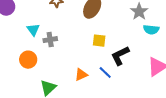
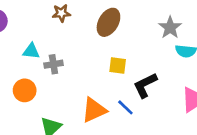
cyan triangle: (33, 30) -> (31, 51), turned -48
orange triangle: (81, 75) -> (94, 110), size x1.5

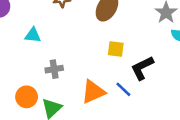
gray cross: (53, 64) -> (54, 69), moved
orange circle: (25, 90) -> (27, 97), moved

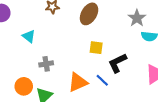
cyan triangle: (33, 35) -> (29, 36), turned 32

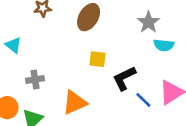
blue line: (102, 80) -> (143, 100), moved

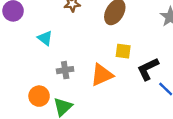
orange triangle: (75, 102) -> (102, 75), moved

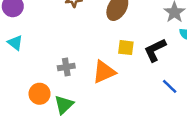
cyan triangle: (45, 38) -> (15, 43), moved
black L-shape: (148, 69) -> (155, 50), moved

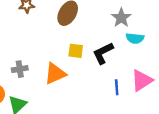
blue line: (170, 86) -> (117, 87), turned 42

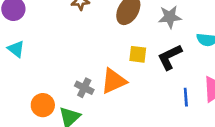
gray star: (121, 18) -> (170, 17), moved, turned 30
gray cross: (20, 69) -> (84, 88), moved, turned 35

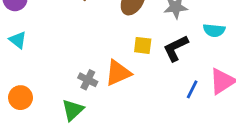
blue line: (186, 97) -> (192, 89), turned 30
orange circle: (43, 105) -> (21, 98), moved

